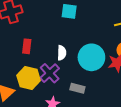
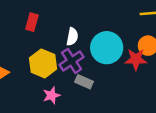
purple cross: (50, 73) -> (72, 61), moved
yellow hexagon: (29, 78) -> (43, 63), moved

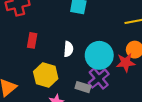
purple cross: (72, 61) -> (99, 79), moved

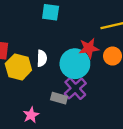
red star: (126, 63) -> (89, 48), moved
yellow hexagon: (46, 75) -> (18, 67), moved

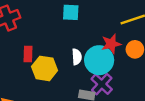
white semicircle: (42, 58) -> (77, 57), moved

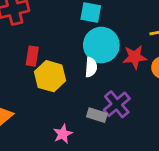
cyan circle: (99, 60) -> (101, 45), moved

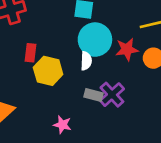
gray rectangle: (97, 115) -> (93, 95), moved
pink star: (63, 134) -> (62, 125), turned -30

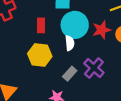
red rectangle: (31, 53) -> (41, 25), moved
gray rectangle: (93, 95) -> (70, 74), moved, turned -56

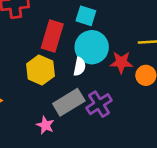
red rectangle: (41, 25) -> (52, 36), size x1.6
gray rectangle: (70, 74) -> (69, 102), size x1.6

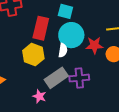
purple cross: (99, 104) -> (79, 78), turned 30

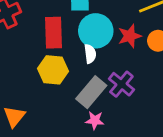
purple cross: (79, 78) -> (121, 84), turned -30
pink star: (39, 96) -> (95, 120), moved

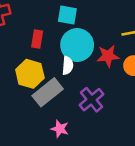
red rectangle: (53, 33) -> (37, 39), size x0.6
gray rectangle: (91, 92) -> (48, 92), moved

